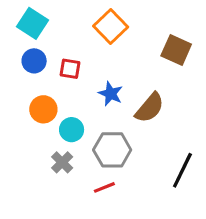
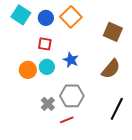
blue circle: (34, 61) -> (46, 18), moved
brown semicircle: (150, 108) -> (111, 69), moved
cyan circle: (72, 130) -> (47, 67), moved
gray cross: (62, 162) -> (48, 104), moved

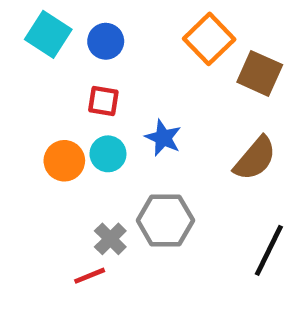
orange square: (71, 17) -> (209, 39), moved
red line: (67, 120) -> (90, 276), moved

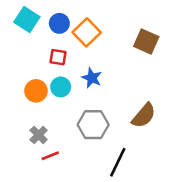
orange square: (209, 39) -> (87, 32), moved
brown semicircle: (255, 158) -> (144, 116), moved
gray cross: (110, 239) -> (39, 135), moved
black line: (269, 250) -> (118, 162), moved

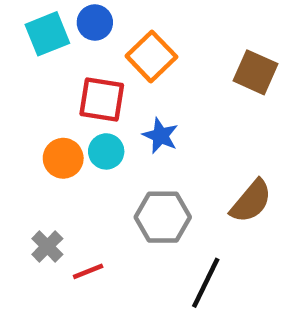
cyan square: (27, 19) -> (47, 34), turned 35
blue circle: (59, 23) -> (95, 22), moved
red square: (58, 57) -> (102, 99), size x1.5
gray cross: (39, 135) -> (47, 246), moved

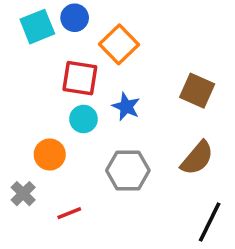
brown square: (256, 72) -> (197, 91), moved
orange circle: (63, 158) -> (50, 155), moved
gray cross: (47, 246) -> (23, 194), moved
black line: (206, 283) -> (210, 222), moved

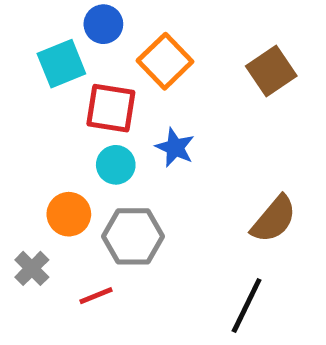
cyan square: (37, 27) -> (61, 64), moved
brown square: (197, 91) -> (271, 71), moved, turned 32
gray hexagon: (128, 170) -> (133, 236), moved
black line: (210, 222) -> (247, 305), moved

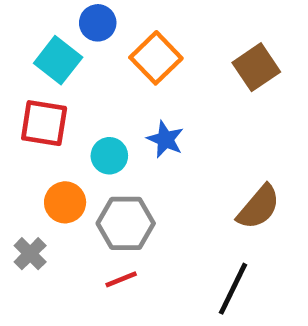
cyan square: (61, 64) -> (58, 60), turned -30
red square: (111, 108) -> (44, 123), moved
red line: (96, 296) -> (121, 279), moved

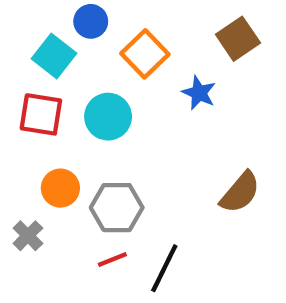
brown square: (256, 67) -> (238, 39), moved
blue star: (165, 139) -> (199, 93), moved
cyan circle: (109, 156) -> (108, 117), moved, size x1.4
black line: (233, 289) -> (164, 268), moved

